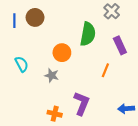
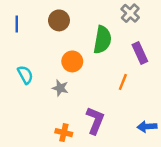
brown circle: (35, 17) -> (59, 20), moved

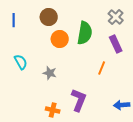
gray cross: (130, 13) -> (116, 17), moved
orange circle: (72, 61) -> (60, 39), moved

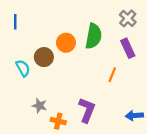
brown circle: (49, 17) -> (44, 57), moved
gray star: (50, 73) -> (39, 106), moved

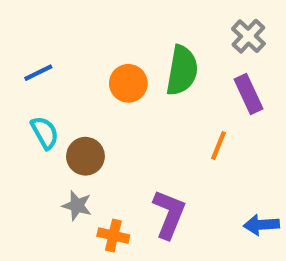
blue line: (15, 22) -> (38, 73), moved, turned 64
brown circle: (44, 57) -> (85, 156), moved

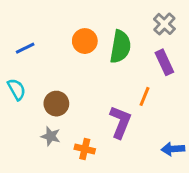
orange circle: (128, 83) -> (85, 41), moved
cyan semicircle: (45, 133) -> (17, 89), moved
purple L-shape: (169, 214) -> (120, 122), moved
orange cross: (113, 236) -> (85, 149), moved

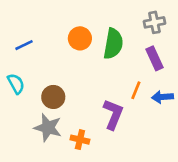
gray cross: (164, 24) -> (154, 22), turned 36
gray star: (51, 136) -> (48, 128), size x1.5
blue arrow: (173, 149) -> (162, 97), moved

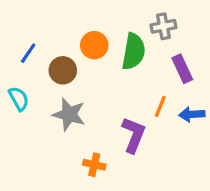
gray cross: (154, 22) -> (163, 26), moved
blue line: (24, 45) -> (28, 53), turned -30
brown circle: (53, 97) -> (63, 70), moved
gray star: (48, 128) -> (69, 114), moved

